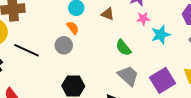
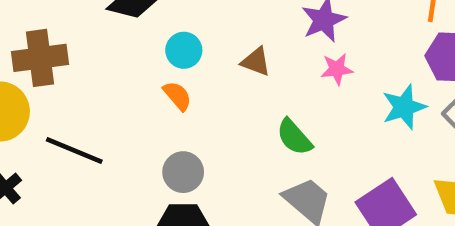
cyan star: (161, 35) -> (404, 107), moved
gray circle: (64, 45) -> (183, 172), moved

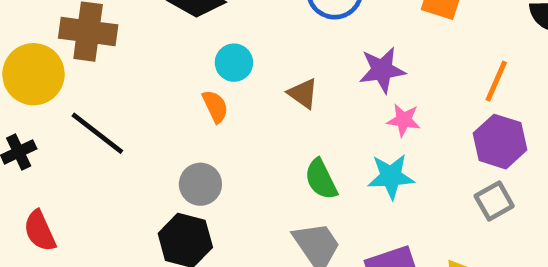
pink star: (337, 69) -> (404, 120), moved
cyan star: (404, 107) -> (391, 176), moved

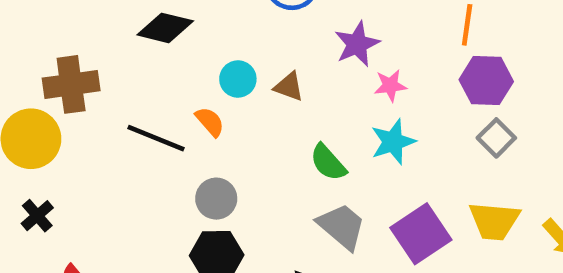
cyan circle: (234, 63) -> (238, 79), moved
black line: (97, 133) -> (156, 138), moved

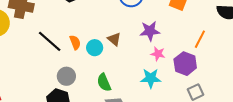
cyan circle: (238, 79) -> (95, 48), moved
purple hexagon: (486, 81) -> (185, 64), moved
green semicircle: (328, 163) -> (104, 82), moved

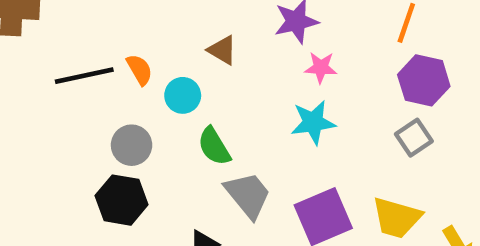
black line: (50, 41) -> (84, 76), turned -45
cyan circle: (95, 48) -> (183, 95), moved
purple hexagon: (185, 64) -> (424, 80), moved

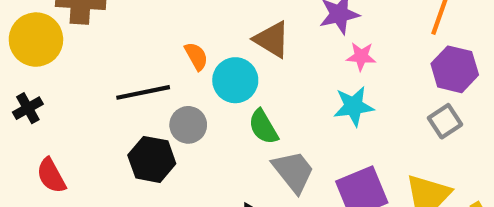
brown triangle: (222, 50) -> (272, 39), size x1.4
black line: (84, 76) -> (143, 92), moved
cyan circle: (183, 95) -> (235, 80), size x1.4
black hexagon: (122, 200) -> (152, 159), moved

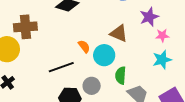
gray circle: (188, 125) -> (92, 86), moved
green semicircle: (263, 127) -> (121, 75), turned 42

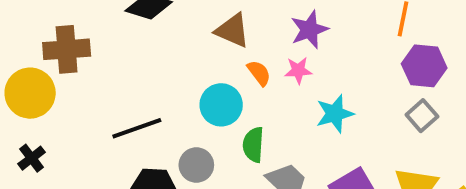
brown triangle: (119, 33) -> (232, 30), moved
pink star: (162, 35) -> (298, 70), moved
orange semicircle: (84, 46) -> (259, 73), moved

